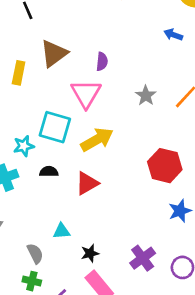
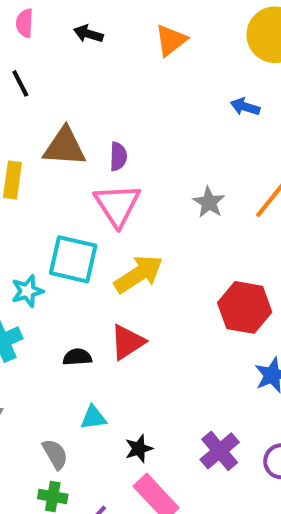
brown triangle: (54, 53) -> (65, 147), turned 44
purple semicircle: (102, 62) -> (118, 156), moved
black semicircle: (49, 172) -> (77, 357), moved

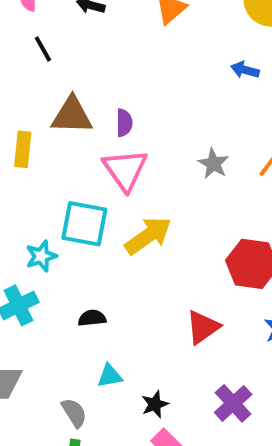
black line: (20, 83) -> (43, 49), moved
red triangle: (128, 342) -> (203, 327), moved

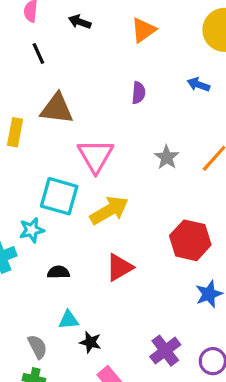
purple semicircle: (124, 123) -> (139, 93), moved
cyan star: (41, 256) -> (32, 230), moved
red triangle: (203, 327) -> (119, 267), moved
black star: (155, 404) -> (90, 342), moved, turned 30

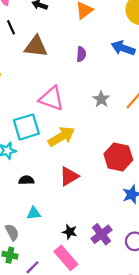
blue arrow: (199, 85) -> (123, 48), size x1.5
brown triangle: (57, 109) -> (36, 46), moved
pink triangle: (95, 156) -> (52, 99), turned -40
cyan square: (59, 196) -> (26, 127), turned -32
black star: (90, 342) -> (70, 232), moved

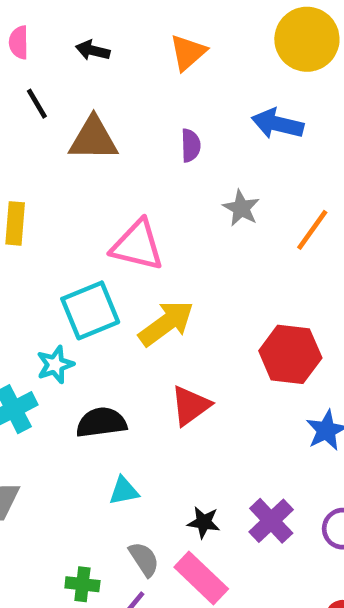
gray star: (101, 99) -> (241, 208), moved
black semicircle: (26, 180) -> (101, 422), size x1.5
gray semicircle: (12, 232) -> (144, 559), moved

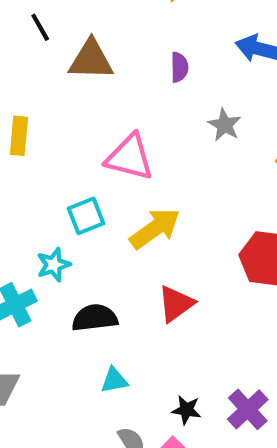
cyan square: (90, 310) -> (86, 216), size x0.7

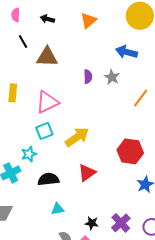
purple semicircle: (179, 67) -> (88, 77), moved
gray star: (225, 125) -> (112, 77), moved
pink triangle: (130, 157) -> (47, 102), moved, turned -40

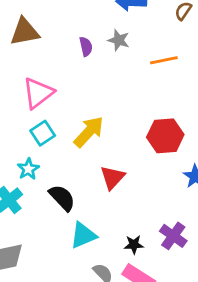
orange line: (141, 98) -> (164, 60), turned 54
black semicircle: (48, 179) -> (62, 198), turned 65
cyan triangle: (58, 209) -> (83, 235), size x1.5

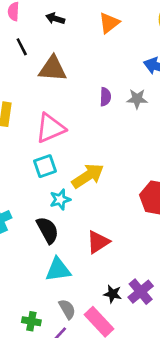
gray star: (119, 40) -> (137, 99), turned -30
cyan star: (28, 169) -> (60, 200), moved
red triangle: (113, 178) -> (98, 242), moved
black star: (134, 245) -> (113, 294), moved

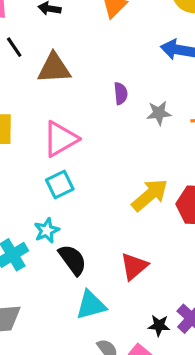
gray star: (137, 99) -> (159, 113), moved
yellow arrow: (88, 176) -> (150, 195), moved
cyan star: (60, 200) -> (47, 230), moved

